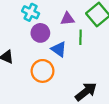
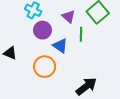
purple triangle: (67, 19) -> (69, 17), turned 48

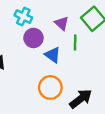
orange circle: (45, 67) -> (50, 87), moved

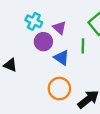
purple triangle: (62, 23) -> (59, 28), moved

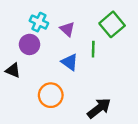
purple circle: (43, 42) -> (29, 44), moved
orange circle: (59, 89) -> (51, 95), moved

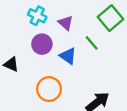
purple circle: (29, 44) -> (42, 44), moved
green line: (93, 49) -> (92, 43), turned -42

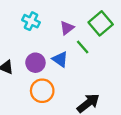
purple triangle: (66, 23) -> (67, 28), moved, turned 40
purple circle: (42, 44) -> (35, 63), moved

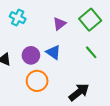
cyan cross: (31, 21) -> (18, 18), moved
green line: (83, 47) -> (91, 52), moved

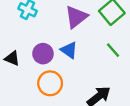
purple triangle: (60, 24) -> (76, 17), size x1.5

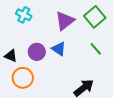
orange circle: (50, 83) -> (23, 78), moved

